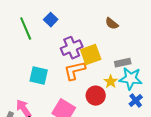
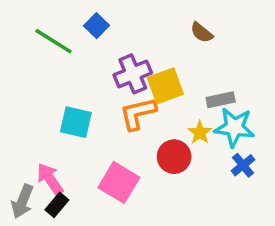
green line: (26, 29) -> (53, 41), turned -35

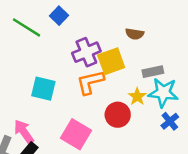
brown semicircle: (202, 33) -> (135, 34), moved, turned -30

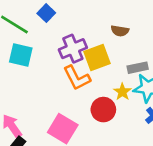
orange L-shape: (90, 82) -> (77, 78), turned -104
cyan square: (43, 89) -> (21, 55), moved

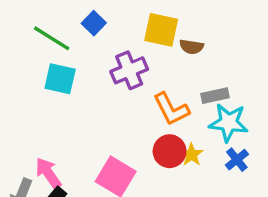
yellow square: (97, 58) -> (161, 30), moved, turned 32
orange L-shape: (77, 78) -> (171, 109), moved
yellow star: (122, 92) -> (191, 155), moved

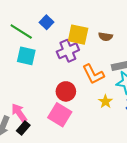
yellow square: (161, 30) -> (78, 35), moved
red circle: (170, 151) -> (66, 91), moved

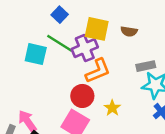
green line: (21, 31) -> (60, 43), moved
orange L-shape: (93, 74) -> (98, 71), moved, turned -85
yellow star: (105, 102) -> (112, 108), moved

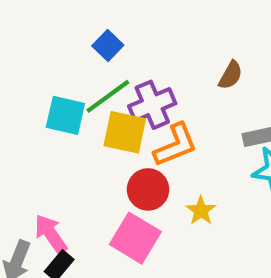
yellow square: (97, 29) -> (125, 132), moved
brown semicircle: (129, 31) -> (231, 75), turned -70
green line: (60, 43) -> (108, 96), turned -68

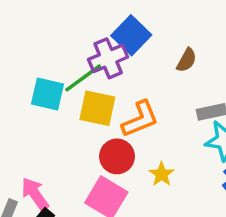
blue square: (108, 46) -> (131, 35), moved, size x1.5
purple cross: (152, 105) -> (108, 58), moved

